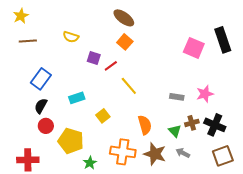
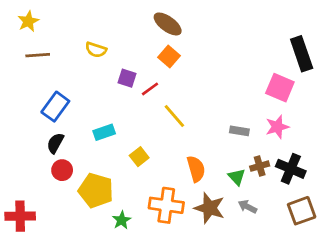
pink square: (194, 48) -> (280, 88), moved
red cross: (28, 160) -> (20, 216), moved

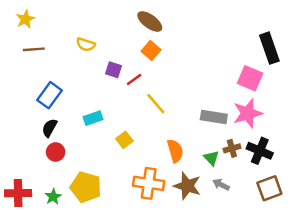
pink star: (277, 127) -> (248, 113), size x1.4
gray rectangle: (239, 131) -> (214, 117), size x1.5
yellow pentagon: (96, 190) -> (86, 187), moved
green star: (122, 220) -> (53, 197), moved

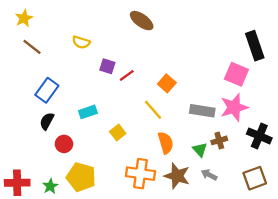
brown line: (34, 49) -> (32, 47), turned 42
orange square: (151, 51) -> (167, 83), moved
yellow line: (156, 104) -> (153, 110), moved
black cross: (260, 151) -> (259, 136), moved
red circle: (56, 152) -> (64, 144), moved

